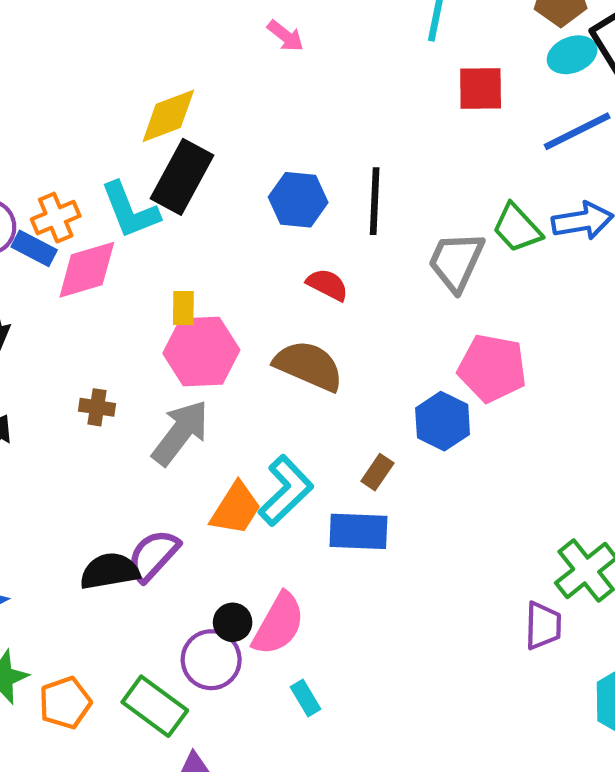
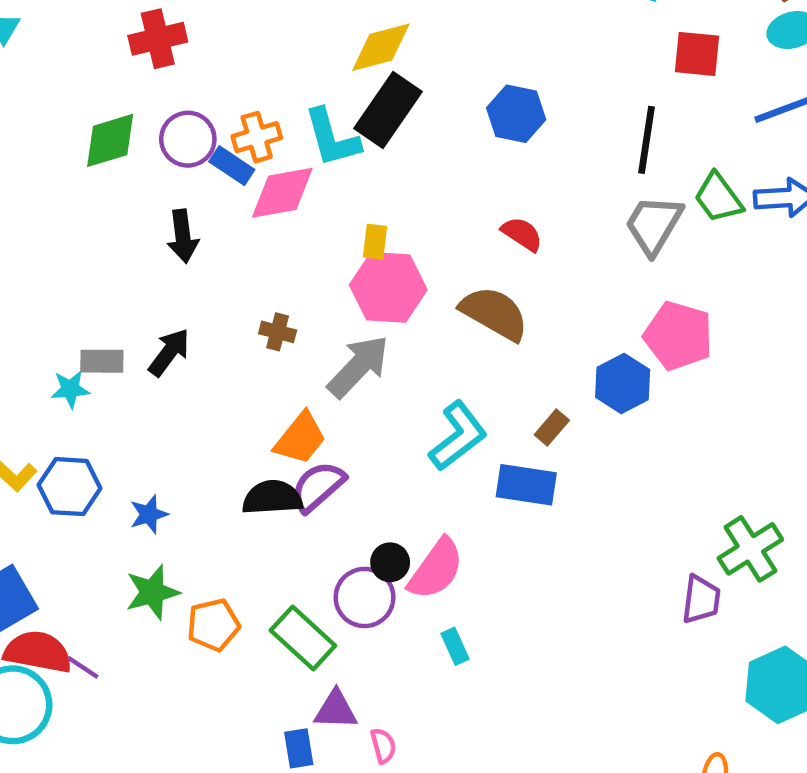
blue hexagon: (298, 200) -> (516, 114), moved
black line: (375, 201) -> (647, 140), moved
orange trapezoid: (236, 509) -> (300, 438), moved

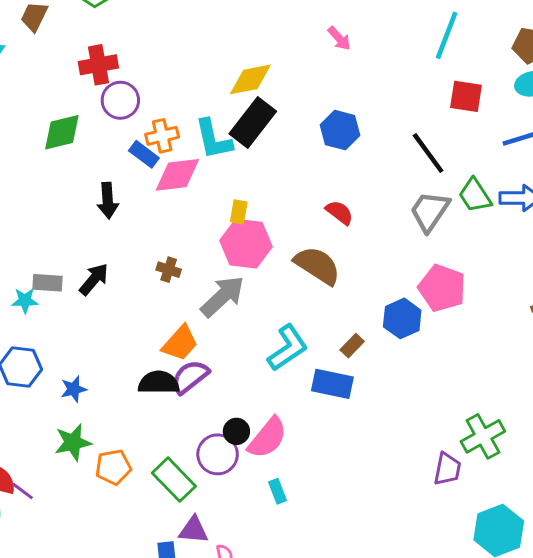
purple circle: (188, 139) -> (120, 100), moved
black line: (647, 140) -> (428, 153), turned -48

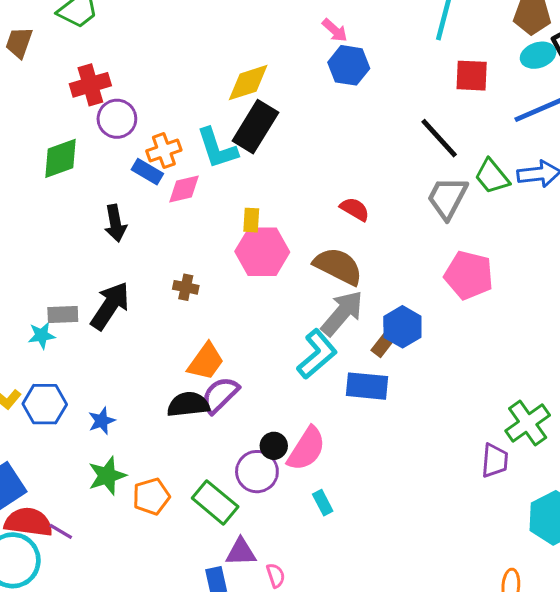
blue hexagon: (340, 130) -> (349, 65), moved
pink diamond: (177, 175) -> (184, 189), size x0.7
black arrow: (94, 279) -> (110, 306), size x1.4
gray arrow: (222, 296) -> (342, 313), moved
blue hexagon: (402, 318) -> (402, 327), moved

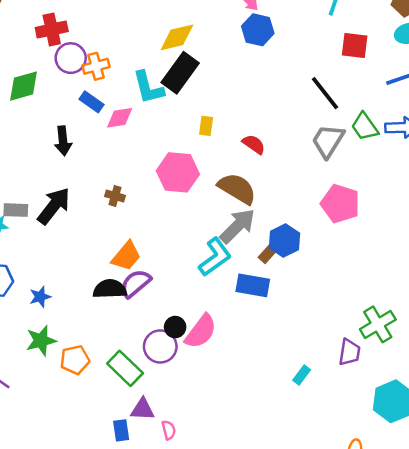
orange cross: (164, 151) -> (96, 66), moved
yellow rectangle: (251, 220) -> (206, 126), moved
cyan rectangle: (323, 503) -> (302, 375), moved, turned 60

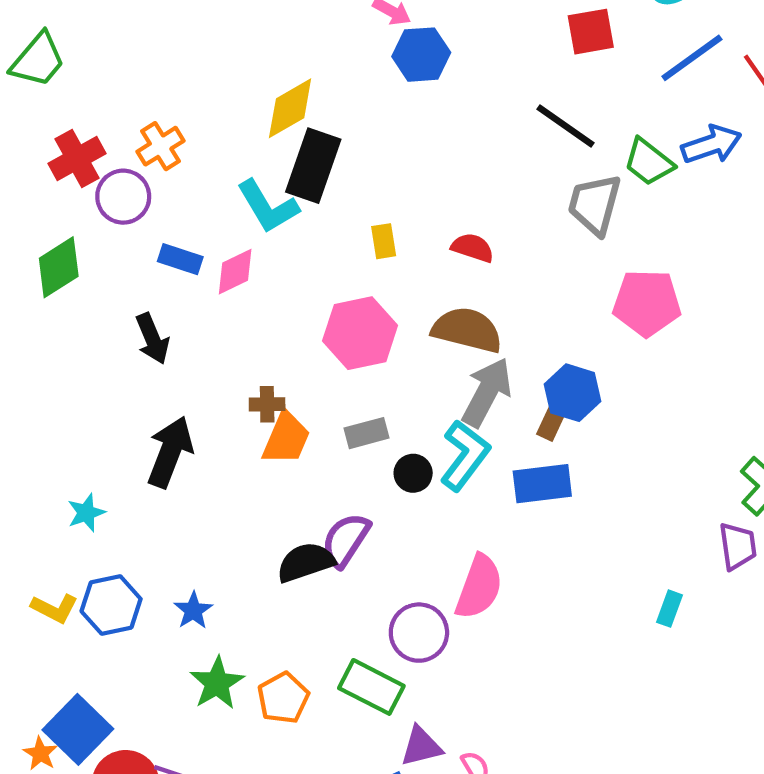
orange cross: (96, 66) -> (161, 146), moved
gray rectangle: (16, 210) -> (367, 433), moved
orange trapezoid: (126, 256) -> (286, 438), moved
black circle: (175, 327) -> (413, 473), moved

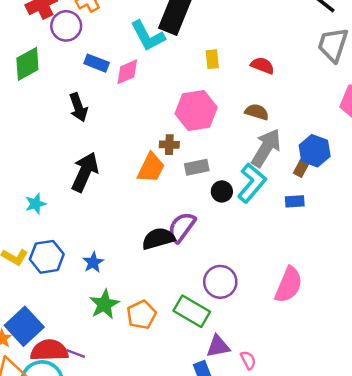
brown semicircle: (467, 330) -> (257, 112), size x0.6
brown cross: (267, 404) -> (169, 145), moved
blue rectangle: (542, 484) -> (295, 201), size x0.6
pink semicircle: (479, 587) -> (289, 285), moved

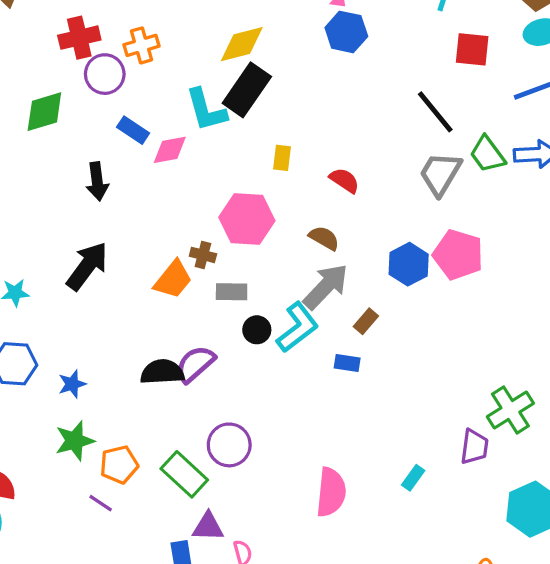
blue hexagon: (315, 151) -> (409, 264), moved
pink semicircle: (289, 285) -> (331, 492), moved, turned -30
purple line: (76, 353) -> (101, 503), moved

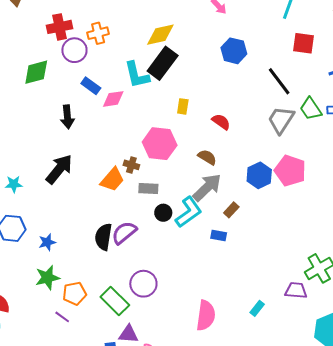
blue hexagon: (346, 32) -> (234, 51), moved
black semicircle: (162, 372) -> (103, 237), turned -80
purple trapezoid: (474, 447) -> (296, 290), turned -95

